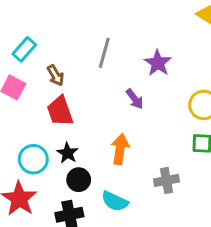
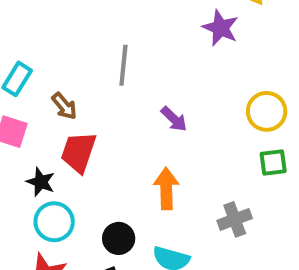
purple star: (158, 63) -> (221, 28), moved
red trapezoid: (60, 111) -> (78, 152), turned 48
black star: (67, 153) -> (41, 182), moved

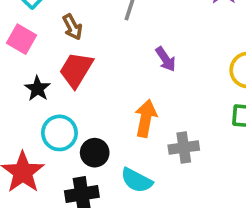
gray cross: (235, 219) -> (184, 148), moved
cyan circle: (54, 222) -> (59, 133), moved

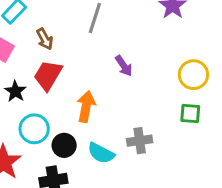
orange arrow: (146, 118) -> (86, 106), moved
cyan semicircle: (137, 180) -> (101, 153), moved

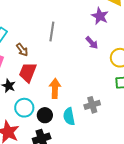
purple arrow: (124, 66) -> (92, 43), moved
cyan semicircle: (101, 153) -> (69, 117), turned 60

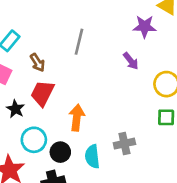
purple star: (100, 16) -> (145, 26), turned -30

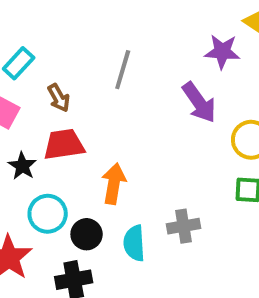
purple arrow: (131, 61) -> (199, 102), size x1.5
red trapezoid: (42, 93) -> (64, 144), turned 52

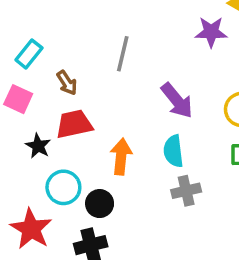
purple arrow: (199, 102) -> (177, 101), moved
cyan semicircle: (134, 243) -> (173, 151), moved

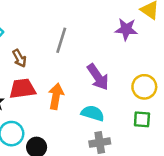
cyan semicircle: (173, 151) -> (93, 113), turned 110
orange arrow: (121, 157) -> (56, 96), moved

